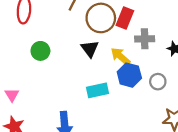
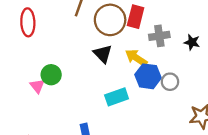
green circle: (40, 51) -> (51, 75), moved
gray circle: (158, 82) -> (170, 82), moved
pink triangle: (12, 95) -> (37, 86), moved

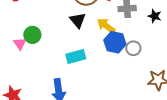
cyan rectangle: (117, 97) -> (76, 56), moved

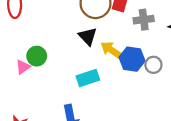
yellow arrow: (106, 26) -> (111, 50), moved
pink triangle: (20, 44) -> (23, 67), turned 32

